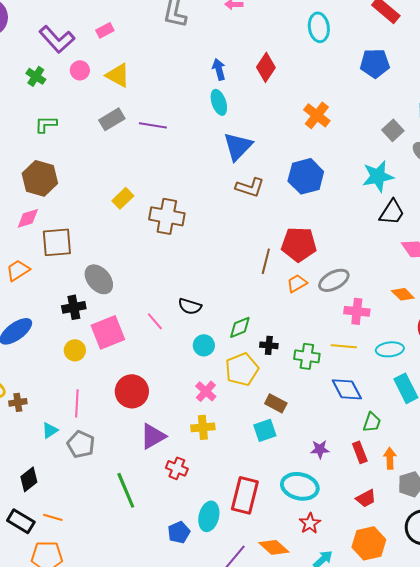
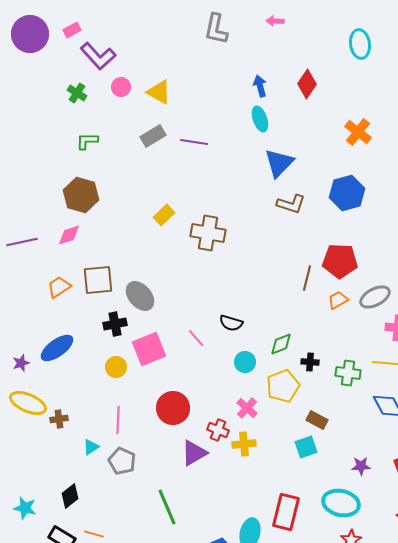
pink rectangle: (105, 30) -> (72, 30), moved
brown square: (57, 242) -> (98, 280), moved
red cross: (177, 468) -> (218, 430), moved

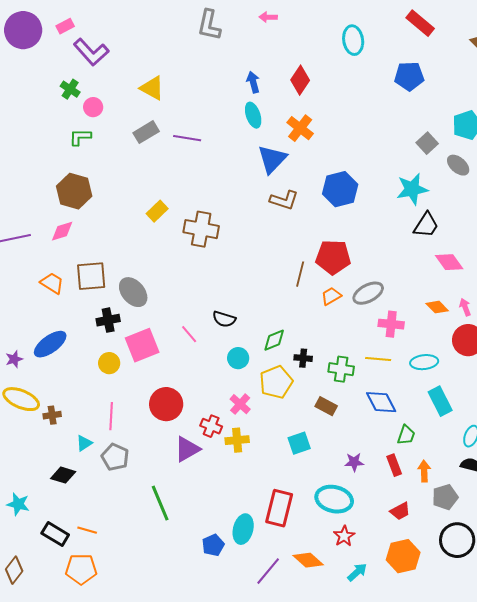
pink circle: (121, 87) -> (93, 107), moved
orange cross: (358, 132) -> (300, 128), moved
orange trapezoid: (59, 287) -> (52, 283), turned 65
brown rectangle: (317, 420) -> (326, 406), moved
black diamond: (70, 496) -> (63, 475), moved, turned 55

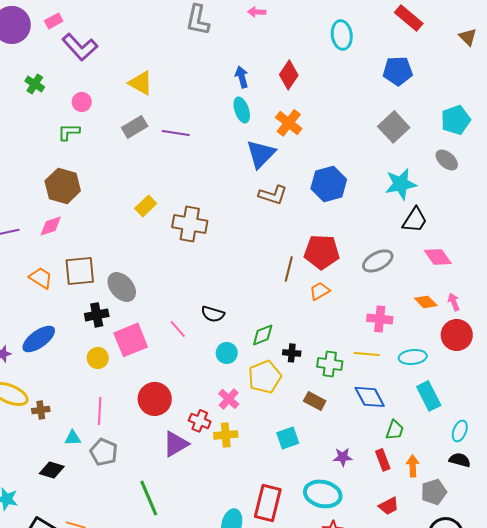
green cross: (70, 89) -> (35, 84), moved
gray square: (427, 143) -> (394, 127), moved, size x1.4
gray ellipse: (368, 293) -> (378, 261), moved
cyan triangle: (84, 443) -> (73, 438), turned 30

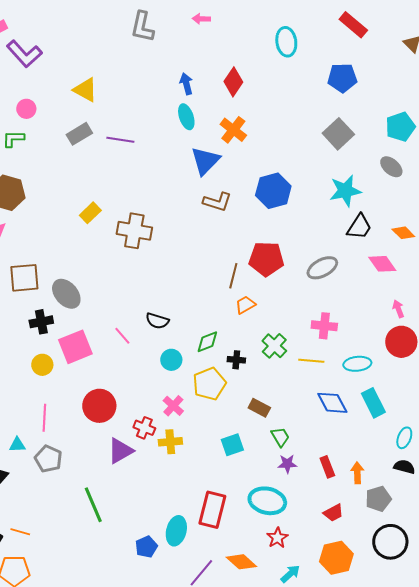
orange trapezoid: (320, 291) -> (245, 305), moved
orange diamond: (426, 302) -> (403, 233), moved
green cross: (330, 364) -> (274, 346), moved, turned 35
blue diamond: (370, 397) -> (332, 403), moved
green trapezoid: (395, 430) -> (280, 437), moved, turned -50

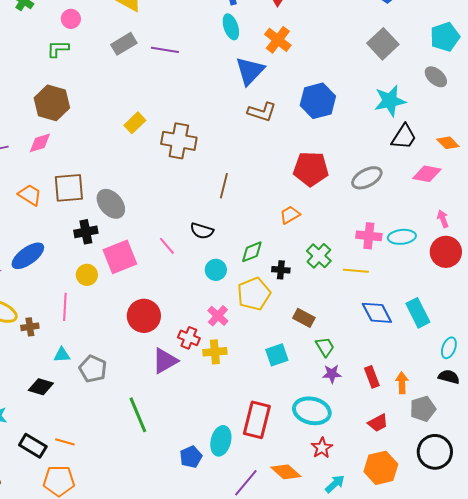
pink diamond: (382, 264) -> (427, 174), turned -44
brown line: (233, 276) -> (224, 186), moved
cyan ellipse: (357, 364) -> (402, 237), moved
pink line: (44, 418) -> (65, 307), moved

